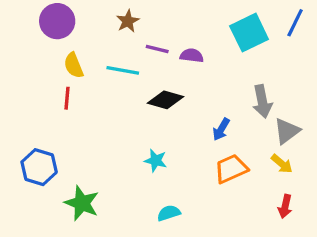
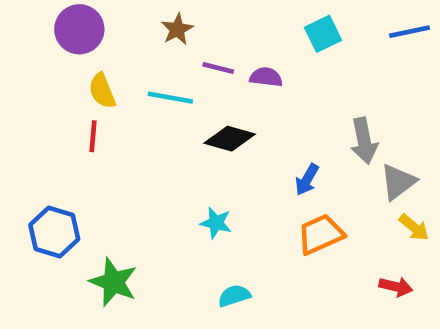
blue line: (295, 23) -> (409, 32), turned 52
cyan square: (249, 33) -> (323, 34), moved, size x0.7
yellow arrow: (282, 164) -> (414, 227), moved
red arrow: (285, 206) -> (396, 287), turned -90

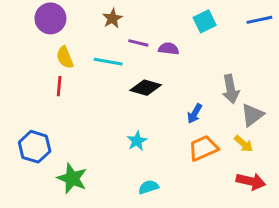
cyan star: (216, 223) -> (137, 141), turned 30
yellow arrow: (414, 227) -> (244, 144), moved
red arrow: (396, 287) -> (251, 181), size x1.4

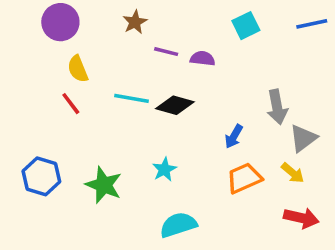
cyan line: (108, 62) -> (131, 98), moved
red line: (59, 86) -> (71, 104), turned -42
green star: (72, 178) -> (104, 185), moved
cyan semicircle: (148, 187) -> (178, 225), size x1.5

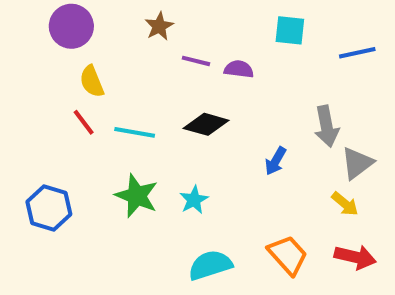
blue line: (312, 24) -> (357, 53), moved
cyan square: (246, 26) -> (290, 30), turned 32
cyan line: (131, 98) -> (135, 132), moved
orange trapezoid: (244, 178) -> (288, 255), moved, turned 72
green star: (104, 185) -> (137, 196), moved

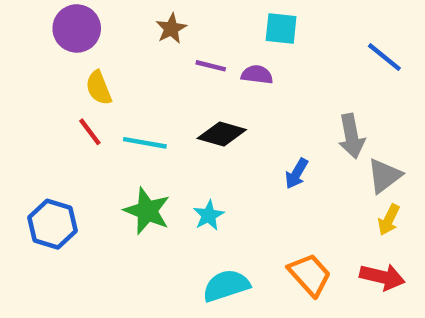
cyan square: (290, 30) -> (281, 28), moved
blue line: (357, 53) -> (384, 57), turned 51
yellow arrow: (345, 204) -> (389, 220), moved, turned 76

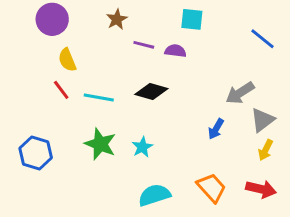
gray arrow: (351, 136) -> (240, 93), turned 68
blue arrow: (297, 174) -> (216, 129), moved

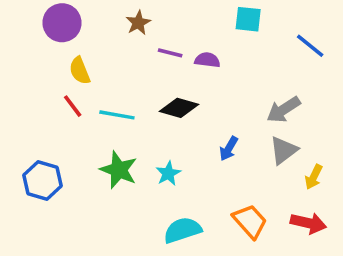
cyan square: (192, 19) -> (248, 19), moved
gray triangle: (263, 120) -> (284, 150), moved
blue arrow: (216, 129) -> (229, 149), moved

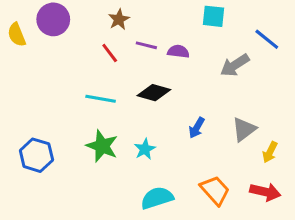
yellow semicircle: (80, 71) -> (17, 35), moved
red line: (73, 106) -> (110, 53), moved
gray arrow: (284, 110) -> (235, 65), moved

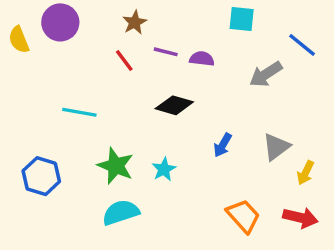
cyan line: (101, 99) -> (79, 112), moved
cyan semicircle: (157, 198) -> (121, 212), moved

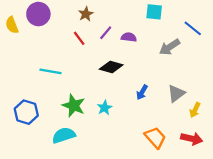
purple line: (166, 52) -> (106, 33), turned -64
cyan semicircle: (121, 212) -> (64, 135), moved

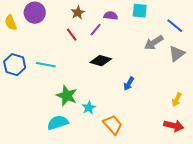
purple semicircle: (129, 37) -> (111, 16), moved
gray triangle: (176, 93) -> (177, 54), moved
cyan star: (105, 108) -> (89, 108), moved
blue hexagon: (26, 112) -> (15, 65), moved
orange trapezoid: (155, 138) -> (113, 125), moved

